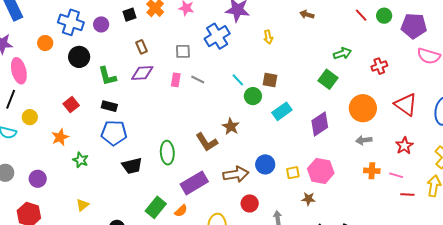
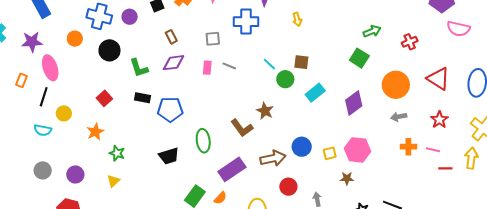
blue cross: (217, 36) -> (246, 22), turned 35
blue pentagon: (114, 133) -> (170, 109), moved
yellow triangle: (82, 205) -> (113, 181), moved

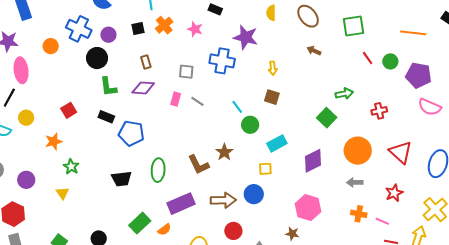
black circle: (109, 50) -> (97, 58), moved
brown square: (301, 62) -> (272, 97), moved
yellow square: (330, 153) -> (265, 169), moved
yellow triangle: (113, 181) -> (62, 193), turned -32

